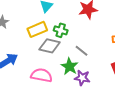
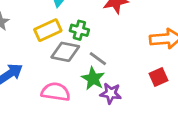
gray line: (82, 51) -> (98, 59), moved

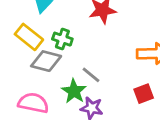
yellow rectangle: (48, 30) -> (29, 37), turned 60
gray line: (98, 59) -> (91, 75), moved

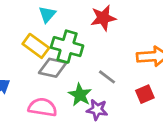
green cross: (62, 39) -> (67, 47), size x1.6
gray line: (91, 75) -> (107, 77), moved

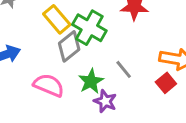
gray diamond: (53, 68) -> (69, 46), turned -64
red square: (145, 94) -> (166, 83), moved, turned -30

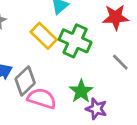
gray diamond: (69, 46) -> (25, 81), moved
gray line: (124, 69) -> (120, 62), moved

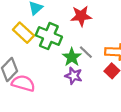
green star: (81, 91) -> (72, 57), moved
purple star: (96, 109) -> (74, 76), moved

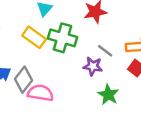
green star: (72, 57) -> (108, 95), moved
purple star: (74, 76) -> (93, 66), moved

